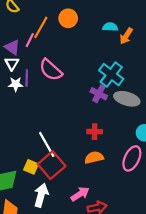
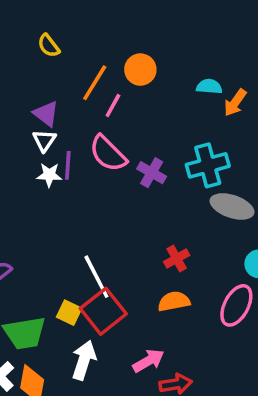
pink line: (30, 40) -> (113, 105), moved
cyan cross: (111, 75) -> (208, 165), turned 35
purple cross: (99, 94) -> (152, 173), moved
red cross: (95, 132) -> (177, 258), turned -32

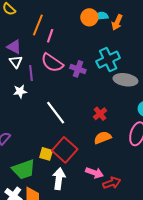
orange circle: (140, 70) -> (89, 17), moved
white star: (49, 175) -> (20, 91), moved
white line: (96, 277) -> (56, 113), moved
pink arrow: (148, 361) -> (94, 173), turned 60

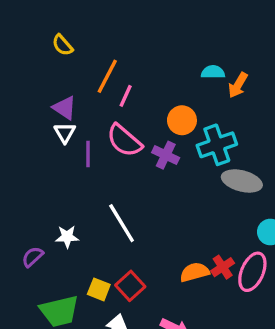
orange circle: (89, 17) -> (182, 120), moved
white star: (20, 91) -> (67, 237), moved
red cross: (100, 114) -> (223, 267), moved
red square: (65, 150) -> (130, 286), size x0.7

